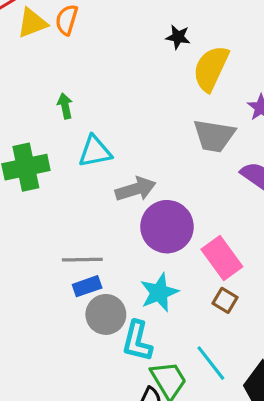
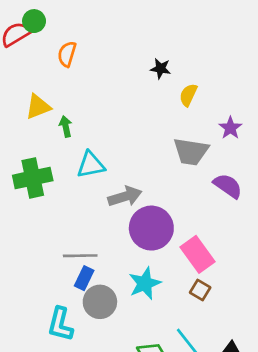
yellow triangle: (32, 23) -> (38, 107), moved
yellow semicircle: (211, 68) -> (188, 95), size x0.6
blue rectangle: (87, 286) -> (84, 278), turned -45
cyan L-shape: (137, 341) -> (60, 324), moved

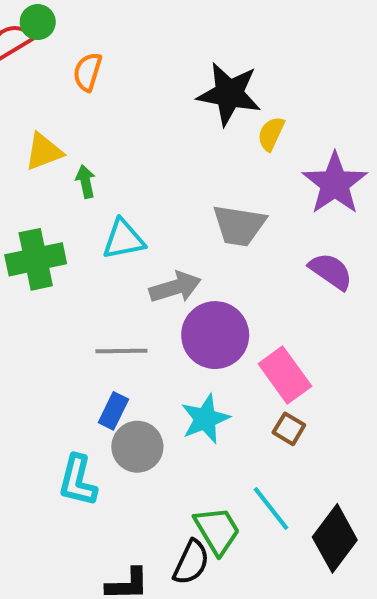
black star: (161, 69) -> (229, 94), size x2.0
purple star: (230, 128) -> (335, 184), size x1.8
gray trapezoid: (191, 152) -> (239, 225), moved
gray line: (80, 256) -> (121, 351), moved

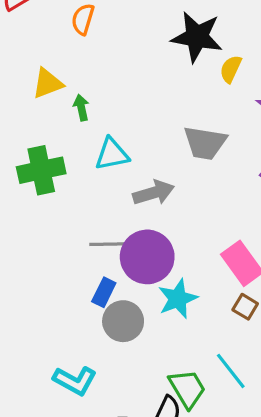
purple circle: (215, 335) -> (147, 257), moved
cyan L-shape: (78, 481) -> (75, 381), moved, turned -75

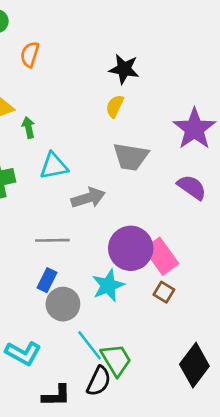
black star: (197, 37) -> (124, 69), size x0.7
yellow semicircle: (231, 69) -> (115, 106), moved
purple circle: (147, 257) -> (131, 248), moved
cyan line: (231, 371) -> (90, 345), moved

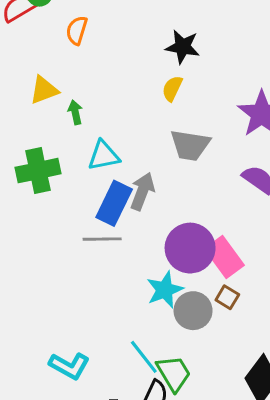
gray arrow: (88, 198) -> (142, 191), turned -52
blue rectangle: (47, 280) -> (114, 203), moved, size x1.6
gray circle: (63, 304) -> (193, 311), moved

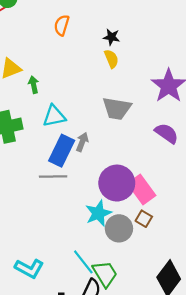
orange semicircle: (77, 30) -> (62, 25), moved
black star: (183, 47) -> (111, 37), size x0.7
yellow semicircle: (172, 89) -> (111, 59), moved, turned 132
gray arrow: (142, 191) -> (82, 142), size x0.7

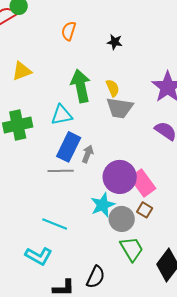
yellow semicircle: (111, 59) -> (113, 88), moved
green arrow: (34, 85) -> (81, 86), moved, size x2.0
gray arrow: (82, 142) -> (88, 154), moved
cyan line: (83, 262) -> (55, 224), moved, turned -30
green trapezoid: (105, 274) -> (132, 249), moved

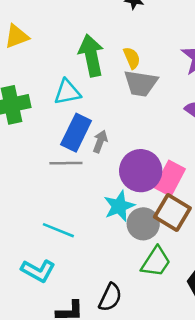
pink rectangle: (143, 183) -> (170, 178), turned 64
brown square: (145, 210) -> (172, 212), size x1.8
green trapezoid: (132, 249) -> (156, 262), turned 64

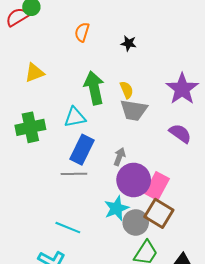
gray arrow: (100, 142) -> (119, 157), moved

